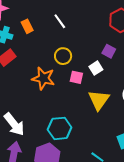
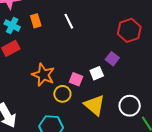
yellow circle: (63, 56) -> (62, 94), moved
yellow triangle: (99, 100) -> (94, 105), turned -35

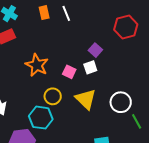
orange rectangle: (36, 21) -> (44, 13), moved
purple square: (112, 59) -> (95, 50), moved
yellow circle: (62, 94) -> (53, 96), moved

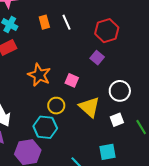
red hexagon: (126, 27) -> (107, 31), moved
white square: (90, 67) -> (117, 120), moved
white circle: (121, 102) -> (120, 91), moved

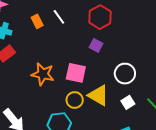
pink square: (72, 80) -> (76, 73), size x1.5
yellow circle: (56, 106) -> (75, 100), moved

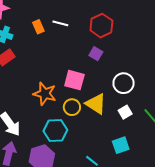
white line: (59, 17) -> (60, 23), turned -42
orange star: (43, 74) -> (45, 94), moved

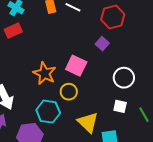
yellow triangle: (96, 104) -> (88, 122), moved
white square: (125, 112) -> (120, 106), turned 32

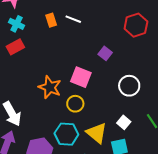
red hexagon: (113, 17) -> (136, 25), moved
white square: (120, 106) -> (124, 122), moved, turned 32
cyan hexagon: (48, 112) -> (66, 134), moved

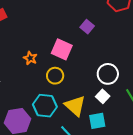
white circle: (129, 86) -> (108, 74), moved
orange star: (50, 87) -> (30, 58), size x0.6

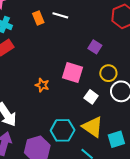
yellow circle: (55, 76) -> (108, 73), moved
white square: (103, 96) -> (91, 97), moved

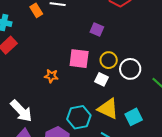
yellow circle: (108, 73) -> (109, 60), moved

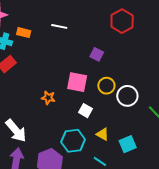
orange rectangle: (36, 10) -> (24, 33), moved, turned -48
white square: (101, 79) -> (86, 111), moved
yellow triangle: (108, 109) -> (103, 134), size x0.6

